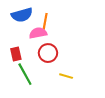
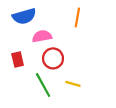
orange line: (45, 22) -> (77, 17), moved
green line: (25, 74) -> (43, 85), moved

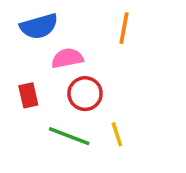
yellow line: (73, 84) -> (117, 134), turned 56
green line: (43, 85) -> (69, 136), turned -40

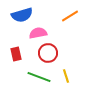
orange line: (124, 28) -> (70, 16), turned 48

